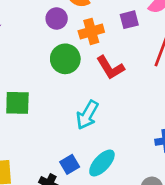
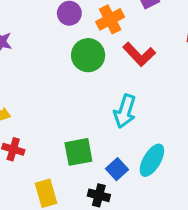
green square: (17, 103) -> (78, 152), moved

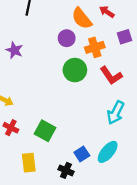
cyan arrow: (125, 111) -> (116, 113), moved
green square: (78, 152) -> (45, 131), moved, turned 30

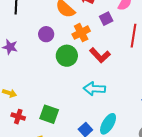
purple circle: (67, 38) -> (46, 34), moved
cyan arrow: (116, 113) -> (94, 89), moved, turned 75

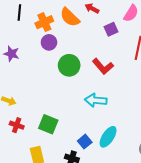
orange cross: (81, 33) -> (44, 22), moved

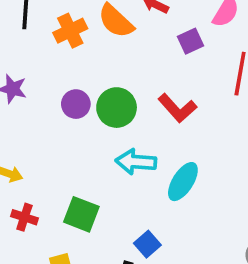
purple circle: (49, 42) -> (76, 104), moved
cyan arrow: (96, 100) -> (136, 162), moved
cyan ellipse: (108, 137) -> (183, 182), moved

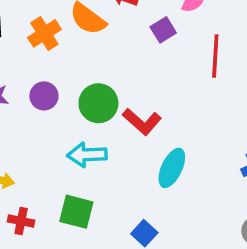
purple circle: (76, 104) -> (44, 96), moved
red L-shape: (177, 108) -> (142, 122), moved
cyan arrow: (136, 162) -> (87, 155), moved

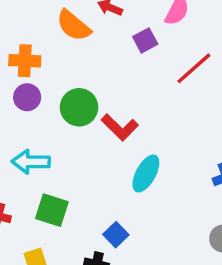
orange cross: (44, 33) -> (25, 61), moved, turned 32
red line: (215, 56) -> (194, 68), turned 42
cyan arrow: (87, 155) -> (31, 162), moved

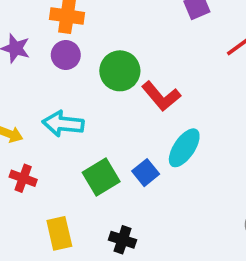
green square: (52, 210) -> (101, 177), moved, turned 36
blue square: (116, 235) -> (146, 173), moved

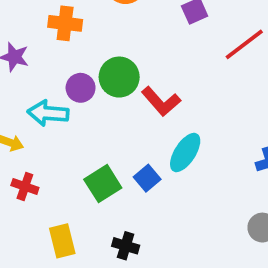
purple circle: (66, 55) -> (81, 88), moved
cyan arrow: (63, 124) -> (48, 113), moved

